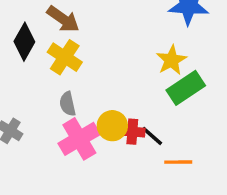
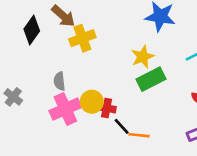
yellow cross: (65, 57) -> (82, 38), moved, turned 30
black line: (152, 136) -> (122, 126), moved

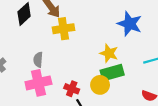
yellow star: (143, 57) -> (109, 53), turned 30
yellow circle: (92, 102) -> (100, 85), moved

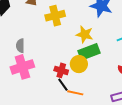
yellow cross: (63, 29) -> (55, 16), moved
red cross: (72, 89) -> (61, 70), moved

